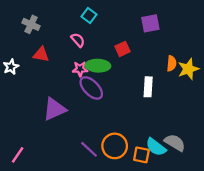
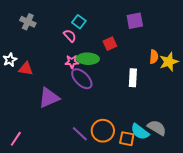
cyan square: (89, 15) -> (79, 22), moved
red triangle: (41, 55) -> (26, 69), moved

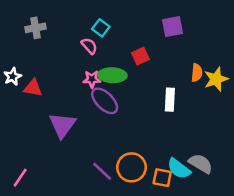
gray cross: (28, 22) -> (36, 28), turned -35
purple triangle: (49, 98) -> (62, 125), turned -30

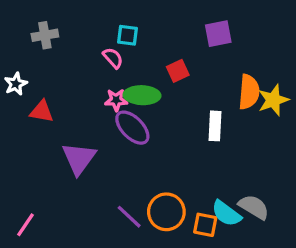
cyan square: (101, 28) -> (127, 35), turned -30
orange semicircle: (197, 73) -> (249, 92), size x1.5
white star: (12, 77) -> (16, 84), moved

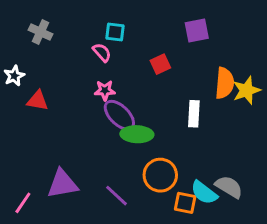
gray cross: (45, 35) -> (41, 32), turned 35
green ellipse: (142, 95) -> (137, 134), moved
purple triangle: (79, 158) -> (62, 184), moved, turned 44
orange circle: (166, 212) -> (160, 175), moved

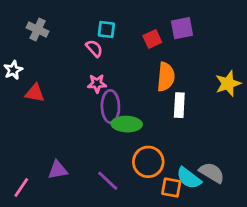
red square: (160, 64) -> (152, 39), moved
orange semicircle: (225, 83) -> (166, 77), moved
purple ellipse: (119, 115) -> (110, 106), turned 44
purple triangle: (62, 184) -> (58, 170), size x0.7

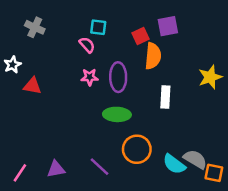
orange semicircle: (166, 77) -> (153, 56), moved
purple ellipse: (110, 106) -> (118, 77), moved
purple triangle: (58, 170) -> (56, 169), moved
orange square: (171, 188) -> (214, 173), moved

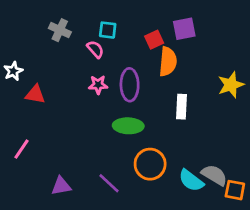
gray cross: (35, 27) -> (60, 30), moved
pink line: (20, 173) -> (21, 149), moved

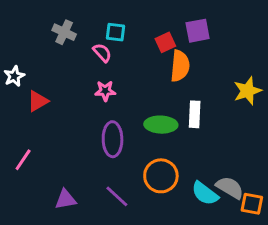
purple ellipse: (130, 85) -> (113, 139), moved
red triangle: (35, 94) -> (38, 101), turned -40
green ellipse: (128, 126) -> (161, 125), moved

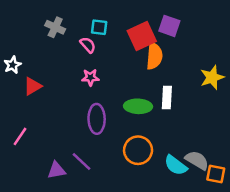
purple square: (198, 31) -> (169, 26), turned 30
red square: (165, 42) -> (142, 36), size x1.6
purple line: (117, 196) -> (82, 162), moved

